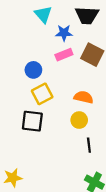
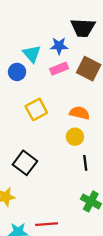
cyan triangle: (43, 14) -> (32, 54), moved
blue circle: (33, 70) -> (17, 72), moved
black square: (32, 121) -> (25, 163), moved, turned 30

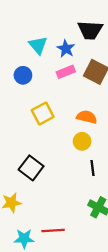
blue star: (59, 46) -> (66, 49), turned 30
cyan triangle: (32, 54) -> (38, 45), moved

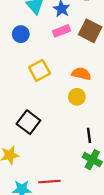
black line: (92, 168) -> (89, 135), moved

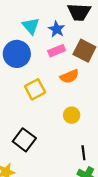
blue circle: (21, 34) -> (17, 54), size x1.6
orange semicircle: (81, 74) -> (69, 76), moved, turned 144

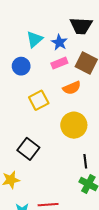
cyan triangle: (31, 26) -> (35, 39), turned 30
blue circle: (17, 54) -> (21, 66), size x0.7
yellow circle: (72, 115) -> (74, 125), size x1.6

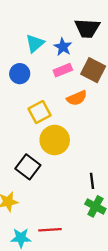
yellow circle: (74, 125) -> (55, 140), moved

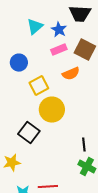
blue circle: (20, 74) -> (19, 63), moved

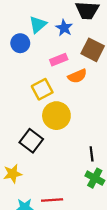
pink rectangle: (59, 50) -> (59, 60), moved
blue circle: (19, 63) -> (20, 43), moved

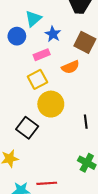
blue star: (64, 28) -> (53, 34), moved
pink rectangle: (59, 60) -> (42, 55), moved
black line: (92, 154) -> (86, 122), moved

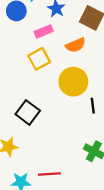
yellow circle: (51, 104) -> (73, 82), moved

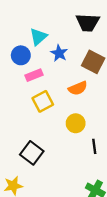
pink rectangle: (44, 31) -> (34, 75), moved
yellow circle: (73, 82) -> (76, 123), size x0.7

